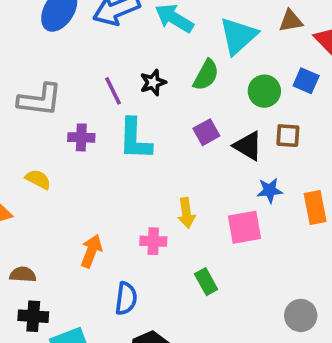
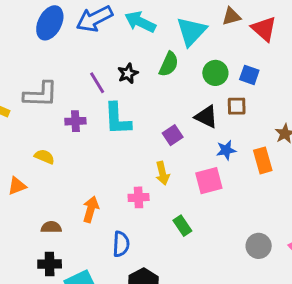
blue square: (306, 81) -> (249, 75), moved
purple square: (206, 132) -> (173, 135), moved
brown semicircle: (23, 275) -> (51, 227), moved

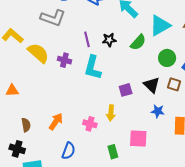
gray L-shape: (41, 94) -> (53, 18), moved
yellow semicircle: (44, 157) -> (38, 53), moved, size x1.6
pink square: (209, 181) -> (138, 138), moved
brown semicircle: (51, 227) -> (26, 125), turned 64

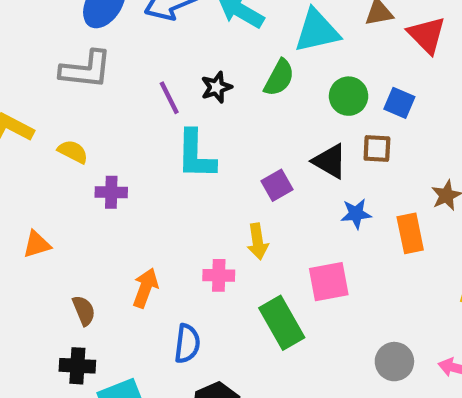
cyan triangle: (160, 25) -> (317, 31), turned 30
yellow semicircle: (38, 53) -> (73, 152), size x0.6
purple cross: (64, 60) -> (111, 192), moved
green rectangle: (113, 152) -> (282, 323), size x1.6

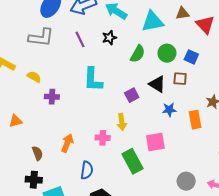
green semicircle: (279, 78) -> (138, 54), moved
black star: (216, 87) -> (109, 38), moved
purple line: (169, 98) -> (80, 39), moved

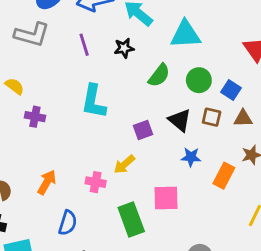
brown triangle: (182, 13) -> (243, 118), moved
orange rectangle: (195, 120) -> (224, 176), turned 30
yellow arrow: (122, 122) -> (124, 164), turned 49

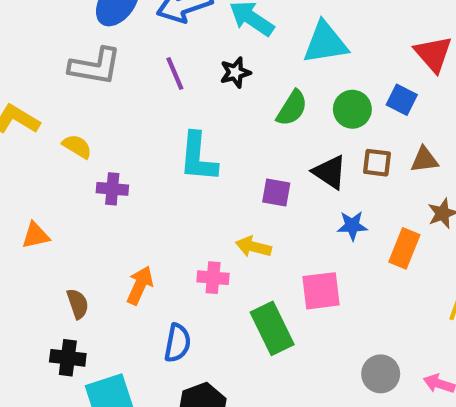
blue square: (231, 90) -> (402, 100), moved
purple square: (143, 130) -> (276, 192), turned 36
yellow arrow: (124, 164) -> (253, 247), turned 60

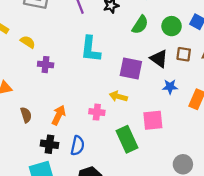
purple square: (276, 192) -> (131, 68), size x1.5
brown semicircle: (78, 304) -> (26, 115), moved
black cross: (68, 358) -> (49, 144), moved

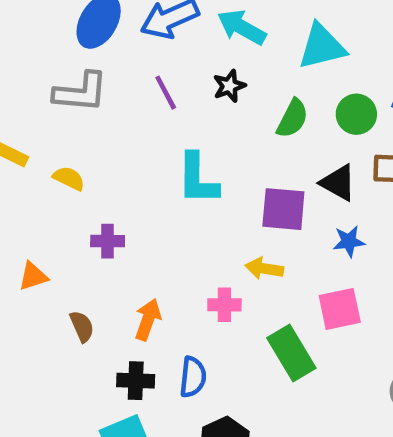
purple cross: (46, 65) -> (108, 241), moved
blue star: (170, 87) -> (349, 241), moved

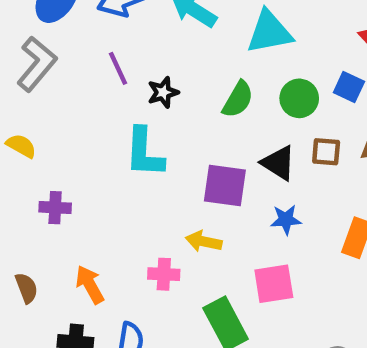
black star: (229, 86) -> (163, 92), moved
gray L-shape: (81, 92) -> (37, 64), turned -58
orange arrow: (148, 320) -> (90, 285), turned -51

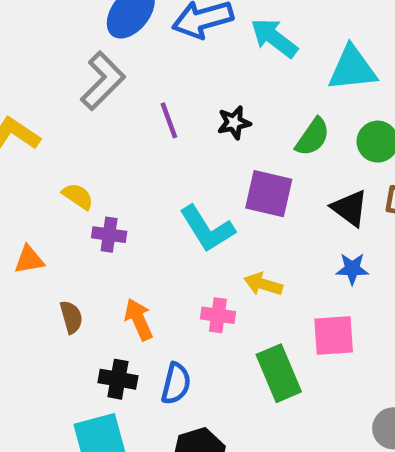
purple line: (118, 68) -> (169, 120), moved
yellow semicircle: (21, 146) -> (78, 196), moved
cyan L-shape: (144, 153) -> (207, 229), moved, turned -40
purple square: (225, 186) -> (269, 194), moved

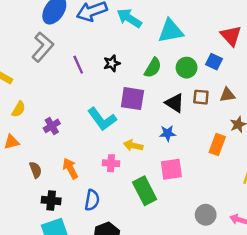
yellow semicircle: (78, 196) -> (19, 109), moved, turned 91
purple cross: (109, 235) -> (52, 126), turned -35
blue star: (352, 269) -> (168, 133), moved
black cross: (118, 379) -> (51, 201), moved

